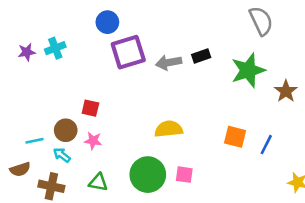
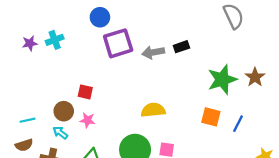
green star: (248, 70) -> (222, 79), moved
cyan line: (34, 141) -> (27, 120), moved

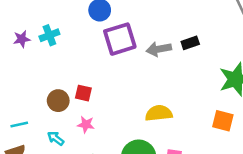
brown circle: (64, 111) -> (58, 101), moved

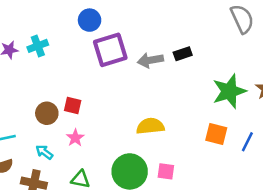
pink star: (86, 125) -> (75, 138), turned 30

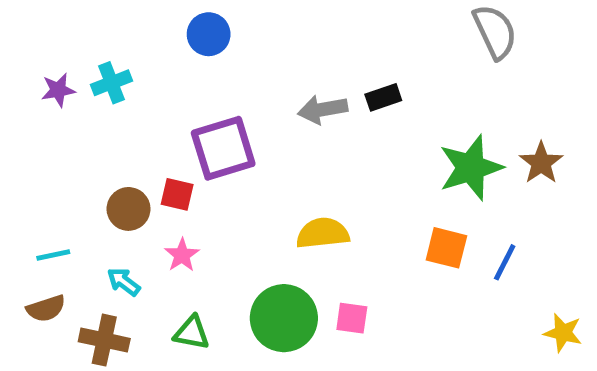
purple square: (110, 50) -> (223, 148), moved

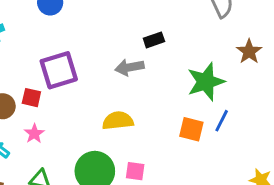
gray arrow: (323, 109) -> (129, 67), moved
brown star: (541, 163) -> (249, 51), moved
blue line: (505, 262) -> (222, 121), moved

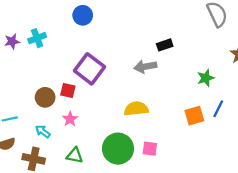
purple square: (59, 70) -> (90, 69), turned -36
green star: (206, 82) -> (206, 78), size x0.6
orange square: (191, 129) -> (194, 116), turned -30

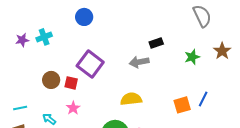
green star: (206, 78) -> (192, 57), moved
brown circle: (45, 97) -> (51, 80), moved

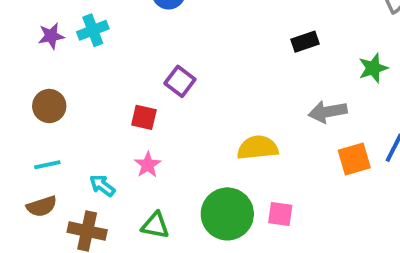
gray arrow: (139, 62) -> (328, 112), moved
purple square: (90, 64) -> (180, 81), size x0.6
brown circle: (51, 80) -> (49, 106), moved

